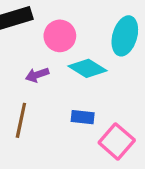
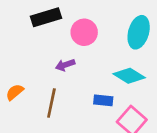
cyan diamond: (87, 68) -> (129, 76), moved

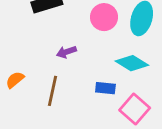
pink circle: (84, 32) -> (104, 17), moved

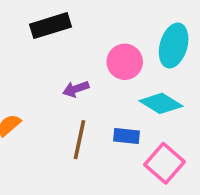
pink circle: (104, 17) -> (125, 62), moved
brown line: (52, 91) -> (79, 140), moved

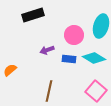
blue rectangle: (127, 136) -> (69, 59), moved
brown line: (79, 140) -> (49, 91), moved

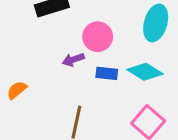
pink circle: (74, 35) -> (98, 37), moved

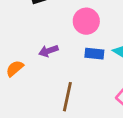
purple arrow: (73, 60) -> (48, 51), moved

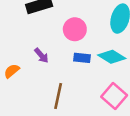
purple arrow: (48, 51) -> (41, 55), turned -112

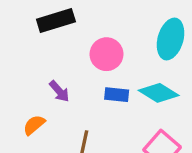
orange semicircle: (12, 71) -> (34, 125), moved

